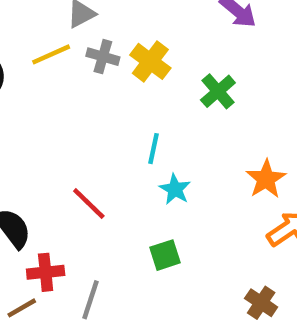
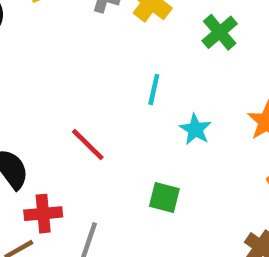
cyan star: (175, 189) -> (195, 129), moved
green square: (165, 255) -> (164, 197), turned 32

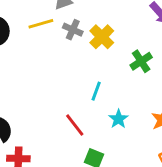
red line: (88, 144) -> (75, 125), moved

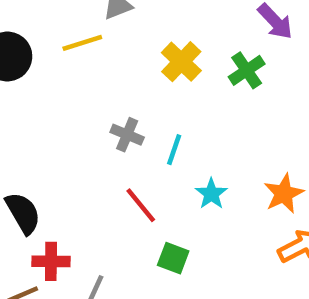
gray cross: (73, 30) -> (127, 135), moved
green cross: (141, 61) -> (247, 70), moved

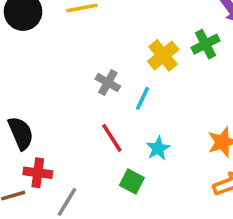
yellow cross: (181, 62) -> (163, 55), moved
cyan star: (211, 194) -> (158, 148), moved

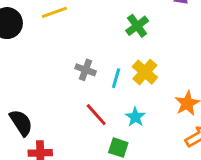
green cross: (205, 44) -> (137, 26), moved
yellow cross: (163, 55) -> (145, 72), moved

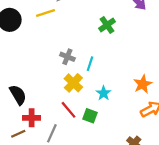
yellow cross: (145, 72) -> (73, 83), moved
red line: (96, 115) -> (69, 110), moved

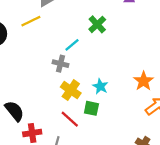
cyan line: (90, 64) -> (72, 45), moved, turned 40
cyan star: (104, 93) -> (100, 86), moved
green square: (90, 116) -> (91, 108), moved

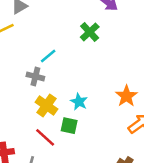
green cross: (97, 24) -> (90, 32), moved

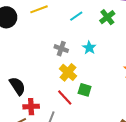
cyan line: (48, 56) -> (76, 16), moved
cyan star: (79, 102) -> (89, 48), moved

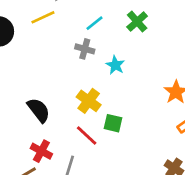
gray cross: (61, 49) -> (85, 49), moved
black semicircle: (17, 86) -> (39, 110), moved
red cross: (31, 107) -> (41, 151), turned 35

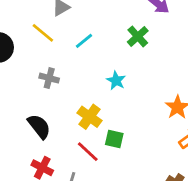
yellow line: (43, 17) -> (43, 33), turned 65
cyan line: (95, 23) -> (84, 41), moved
gray cross: (85, 49) -> (49, 78), moved

